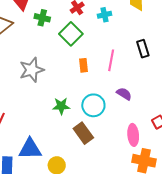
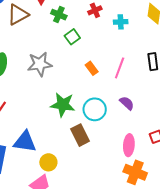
green square: (71, 34) -> (72, 37), moved, size x0.7
orange rectangle: (84, 65) -> (92, 68), turned -40
green star: (61, 106) -> (63, 105), size x1.4

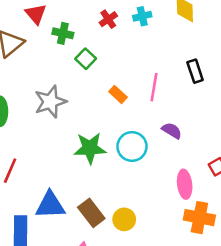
cyan cross: (121, 22) -> (142, 16), moved
brown rectangle: (80, 135) -> (91, 213), moved
yellow circle: (48, 162) -> (124, 219), moved

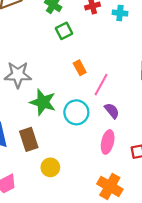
pink line: (154, 87) -> (101, 85), moved
gray star: (50, 102) -> (18, 75), moved
pink ellipse: (185, 184) -> (108, 142), moved
brown rectangle: (91, 213) -> (29, 139), moved

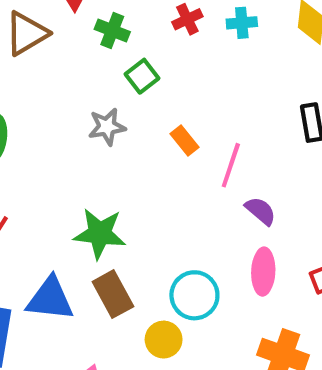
gray star: (18, 75) -> (107, 127), moved, size x0.7
green star: (43, 102) -> (100, 234), moved
cyan circle: (76, 112) -> (194, 295), moved

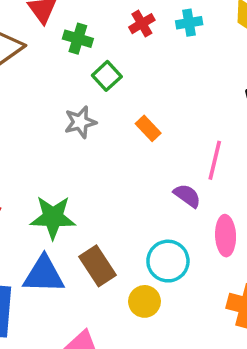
pink line: (231, 165) -> (215, 160), moved
purple semicircle: (261, 211) -> (187, 196), moved
green star: (100, 234) -> (53, 217), moved

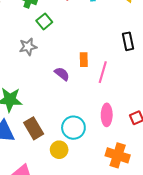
orange rectangle: (148, 128) -> (84, 60), moved, turned 40
purple semicircle: (187, 196) -> (62, 74), moved

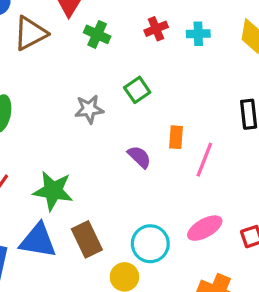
green square: (44, 21) -> (137, 90), moved
pink ellipse: (107, 115) -> (205, 228), turned 55

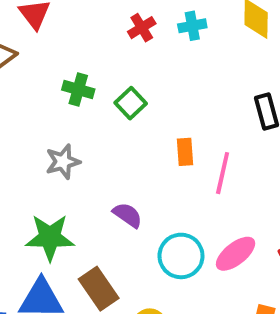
green cross: (97, 34) -> (78, 89), moved
gray star: (89, 109) -> (63, 162), moved
purple semicircle: (139, 157) -> (128, 215), moved
cyan circle: (150, 244) -> (181, 256), moved

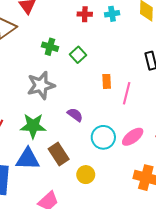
red cross: (142, 28) -> (85, 14), turned 32
gray star: (63, 162) -> (41, 85), size x1.5

